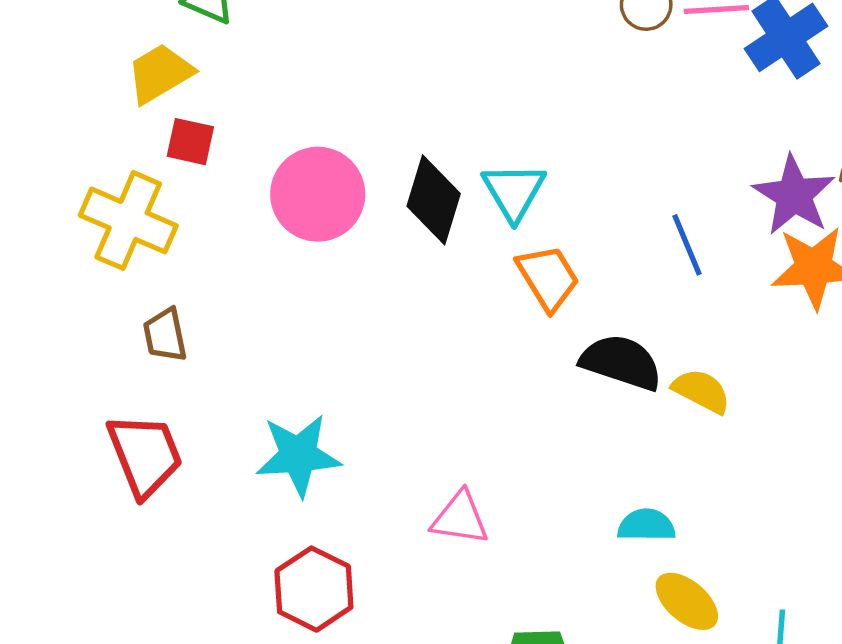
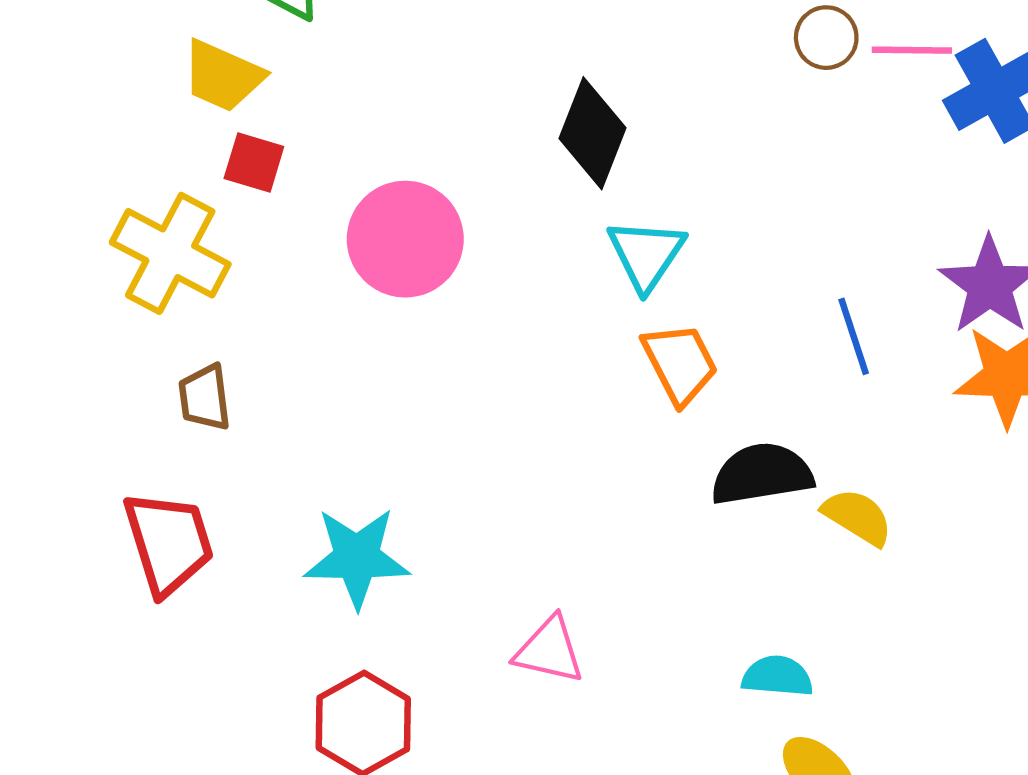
yellow trapezoid: (160, 73) -> (223, 76), turned -130
black diamond: (434, 200) -> (593, 133), moved
black semicircle: (621, 362) -> (762, 474), turned -32

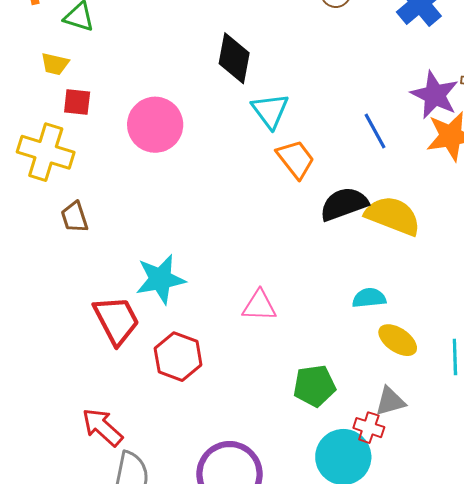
yellow trapezoid: (223, 76) -> (55, 64), size x0.7
yellow semicircle: (858, 517) -> (393, 216), size x1.6
red trapezoid: (169, 543) -> (116, 320), moved

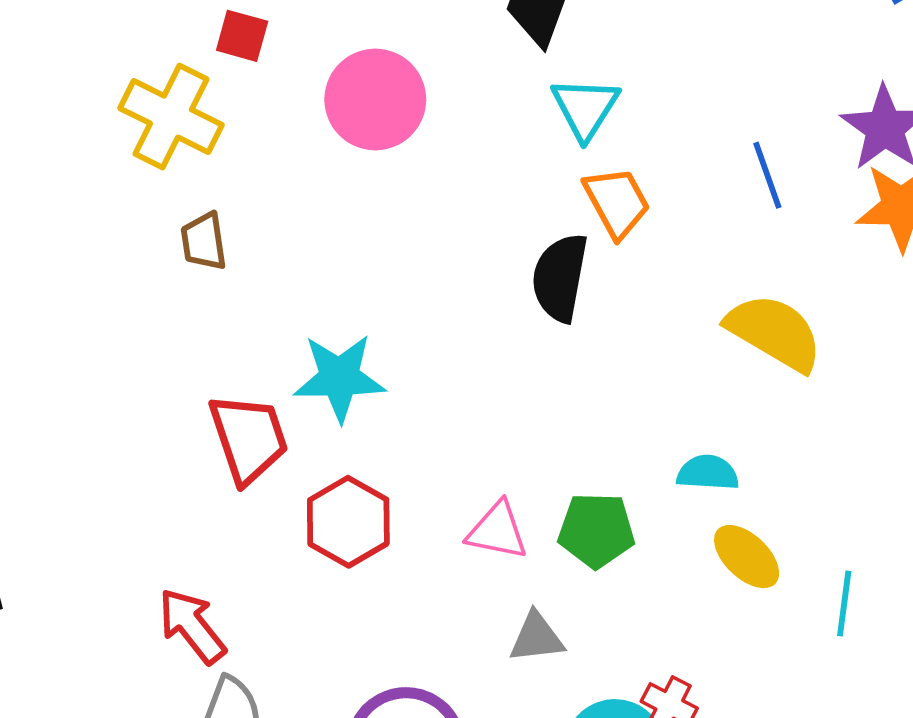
black semicircle: (344, 204) -> (560, 277), moved, turned -69
pink triangle: (259, 306) -> (497, 531), moved
green pentagon: (314, 386) -> (596, 530), moved
gray triangle: (390, 401) -> (537, 637), moved

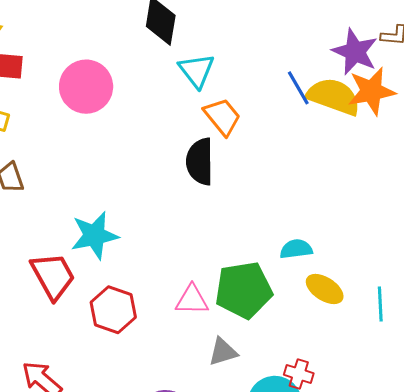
yellow semicircle: (774, 332) -> (334, 97), moved
green pentagon: (596, 530) -> (244, 290), size x1.4

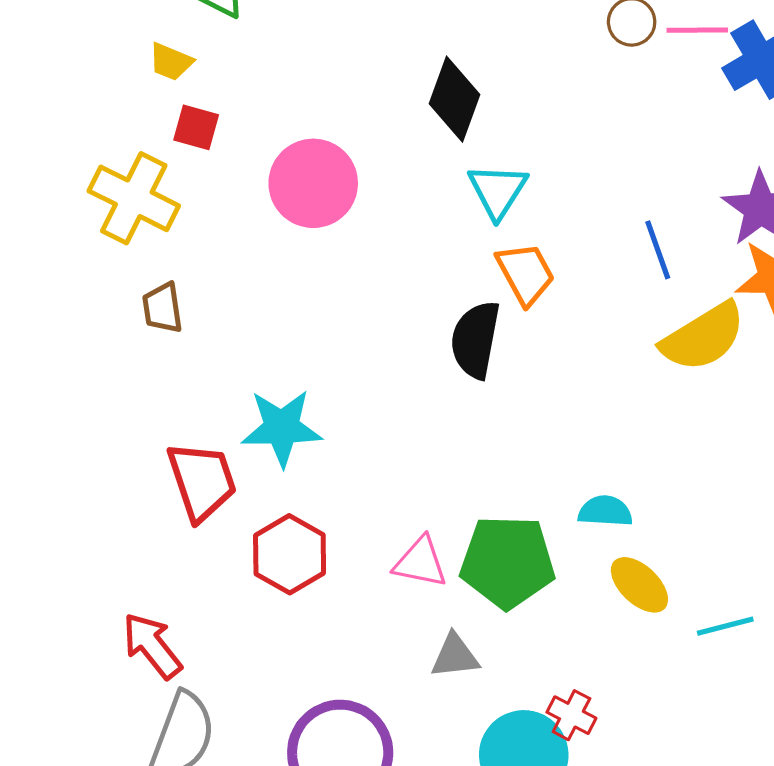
yellow semicircle: (334, 97) -> (703, 337), moved, turned 118
cyan line: (380, 304) -> (725, 626), turned 68

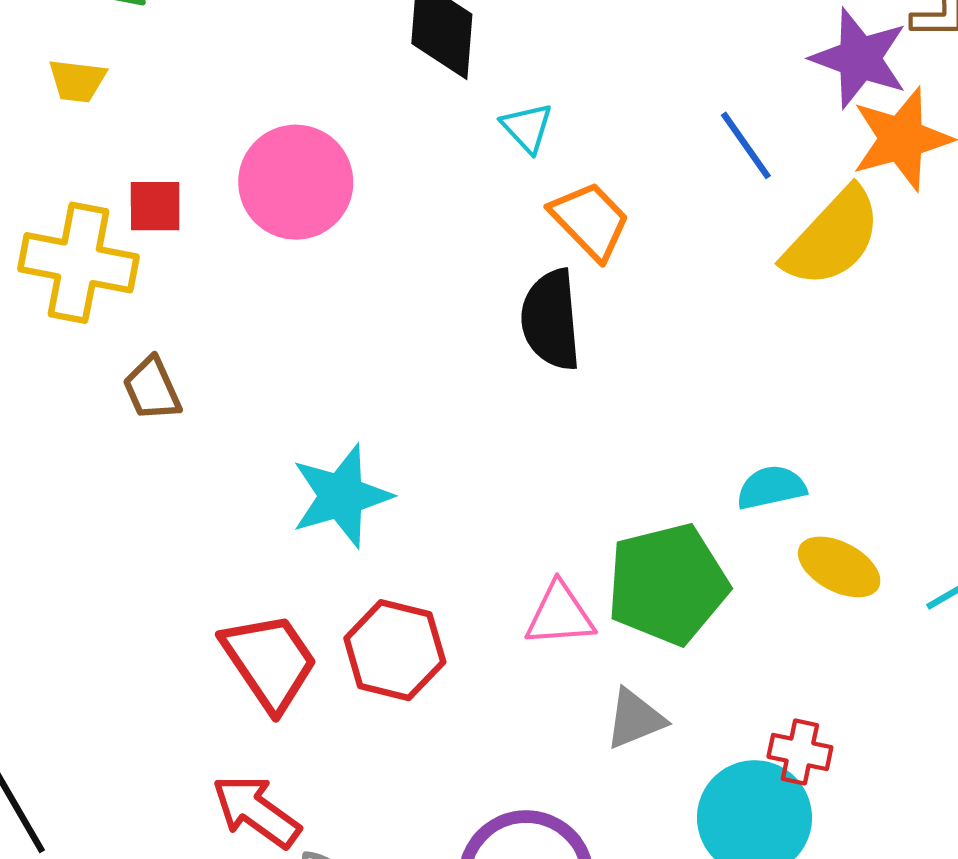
red square: (196, 127) -> (155, 206), moved
cyan triangle: (498, 191) -> (527, 128), size x0.7
red trapezoid: (202, 481) -> (270, 661), moved

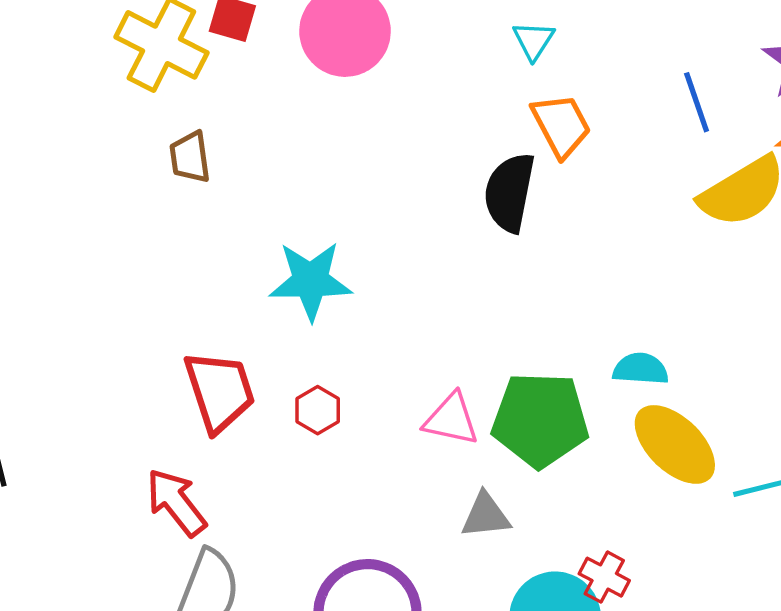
yellow ellipse: (839, 567) -> (675, 444), size x1.4
red hexagon: (395, 650) -> (318, 410), size x0.6

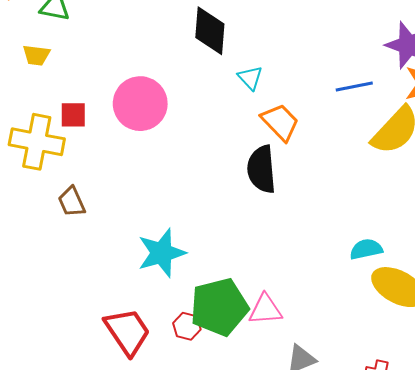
blue line: (697, 102) -> (354, 86), turned -66
green pentagon: (540, 420) -> (219, 307), moved

